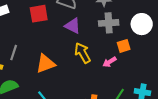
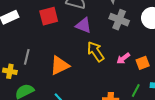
gray cross: (109, 23) -> (119, 20), turned 30
orange square: (124, 46) -> (143, 63), moved

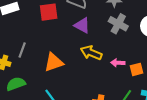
yellow arrow: (96, 52) -> (91, 53), turned -40
pink arrow: (123, 58) -> (118, 63), turned 32

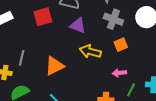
pink arrow: (118, 63) -> (119, 73), moved
orange square: (137, 69) -> (121, 45), moved

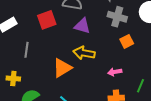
yellow arrow: (90, 51) -> (84, 53), moved
gray line: (22, 58) -> (27, 50), moved
pink arrow: (119, 73) -> (115, 72), moved

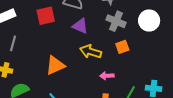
gray line: (27, 50) -> (13, 43), moved
yellow arrow: (84, 53) -> (91, 52), moved

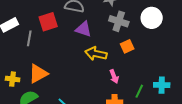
gray line: (13, 43) -> (29, 38), moved
orange triangle: (55, 65) -> (38, 74), moved
pink arrow: (107, 76) -> (114, 76), turned -104

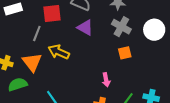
gray line: (29, 38) -> (37, 34), moved
yellow arrow: (96, 54) -> (59, 52), moved
orange triangle: (38, 74) -> (32, 62), turned -50

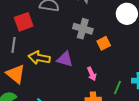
purple triangle: (85, 27) -> (65, 59), moved
gray cross: (121, 27) -> (83, 29), moved

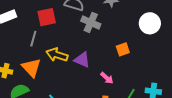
gray cross: (83, 29) -> (91, 22), moved
pink arrow: (92, 74) -> (107, 78), turned -32

